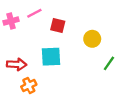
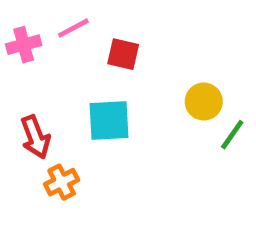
yellow circle: (92, 39) -> (204, 102), moved
red arrow: (17, 64) -> (35, 137), turned 66

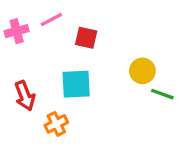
green line: (232, 135) -> (162, 94), turned 75
orange cross: (62, 182) -> (56, 124), moved

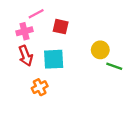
pink cross: (17, 31) -> (24, 31), moved
red arrow: (25, 96) -> (26, 56), moved

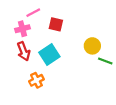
cyan square: (54, 59) -> (49, 55), turned -30

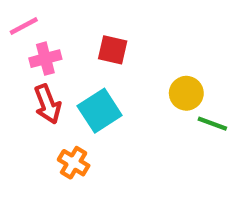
pink line: (33, 13) -> (24, 26), moved
orange cross: (36, 80) -> (74, 163), turned -32

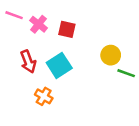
pink line: (24, 26) -> (14, 15), turned 48
pink cross: (45, 59) -> (39, 24), moved, turned -36

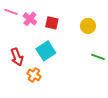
yellow circle: (111, 55) -> (88, 26), moved
red arrow: (28, 62) -> (17, 57), moved

